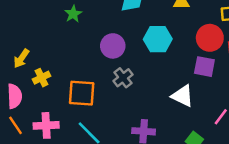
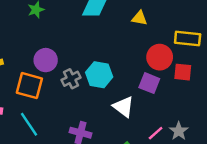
cyan hexagon: (158, 39) -> (99, 75), moved
purple circle: (113, 46) -> (46, 60), moved

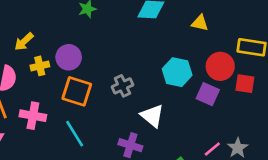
purple circle: (46, 60) -> (69, 57), moved
cyan hexagon: (99, 75) -> (177, 72), moved
white triangle: (123, 107) -> (152, 116), moved

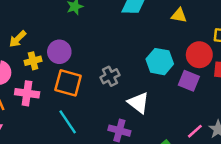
pink cross: (33, 116) -> (27, 93), moved

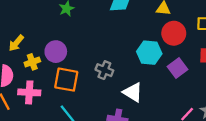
red circle: (199, 55) -> (174, 33), moved
gray cross: (110, 76) -> (104, 70), turned -36
purple square: (189, 81) -> (178, 68), turned 36

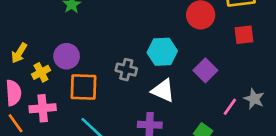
cyan hexagon: (149, 53) -> (162, 52), moved
purple square: (178, 68) -> (205, 70), moved

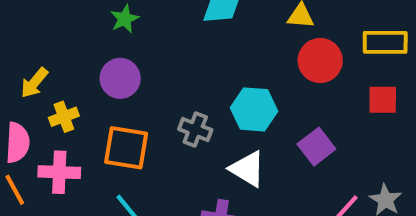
purple circle: (67, 56) -> (120, 78), moved

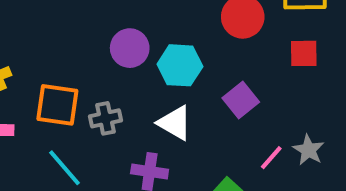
purple circle: (120, 78) -> (130, 48), moved
gray cross: (195, 129) -> (105, 118), moved, turned -32

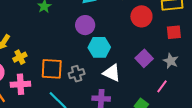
purple circle: (130, 48) -> (85, 25), moved
cyan hexagon: (180, 65) -> (99, 47), moved
gray star: (308, 150) -> (171, 61), moved

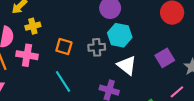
orange square: (52, 69) -> (64, 47), size x0.7
gray cross: (77, 74) -> (97, 47), moved

